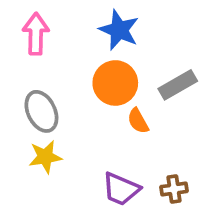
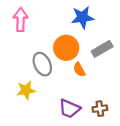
blue star: (119, 30) -> (82, 17), moved, turned -30
gray ellipse: (41, 111) -> (42, 64), moved

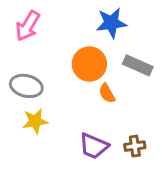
pink arrow: (21, 20) -> (28, 26), turned -150
gray rectangle: (102, 49) -> (138, 65), turned 54
gray ellipse: (42, 64) -> (26, 86), moved, turned -50

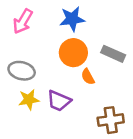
blue star: (111, 23) -> (72, 19), moved
purple trapezoid: (94, 146) -> (59, 101), moved
brown cross: (135, 146) -> (111, 120), size x1.5

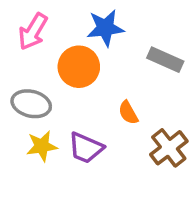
orange circle: (73, 53) -> (79, 67), moved
gray rectangle: (113, 54) -> (165, 60), moved
brown cross: (111, 120) -> (169, 148), moved, turned -30

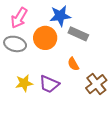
gray rectangle: (165, 60) -> (78, 34), moved
gray ellipse: (31, 104) -> (15, 44), moved

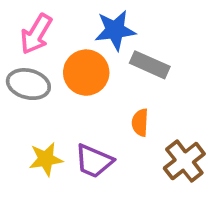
orange semicircle: (73, 64) -> (140, 123), turned 32

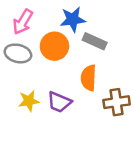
orange semicircle: (140, 123) -> (89, 78), size x1.5
brown cross: (184, 161) -> (117, 102), turned 30

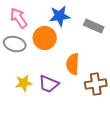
pink arrow: (23, 22) -> (19, 18), turned 115
gray rectangle: (95, 41) -> (94, 26), moved

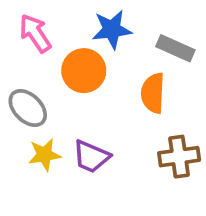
gray ellipse: (15, 44) -> (28, 108), moved, turned 30
orange semicircle: (73, 64) -> (153, 93), moved

